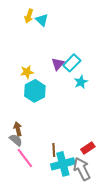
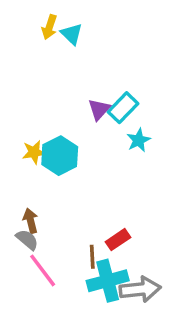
yellow star: (27, 72) -> (34, 152), moved
red rectangle: (88, 148) -> (118, 240), moved
gray arrow: (82, 169) -> (140, 289), turned 110

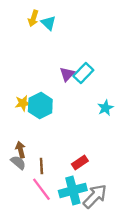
cyan star: (139, 140) -> (105, 108), moved
brown line: (92, 257) -> (41, 166), moved
pink line: (43, 270) -> (41, 189), moved
gray arrow: (140, 289) -> (95, 196), turned -40

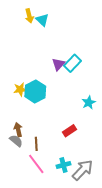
yellow arrow: (33, 18) -> (29, 16), turned -32
cyan star: (105, 108) -> (89, 103), moved
red rectangle: (80, 163) -> (69, 131), moved
cyan cross: (73, 190) -> (63, 165), size x0.6

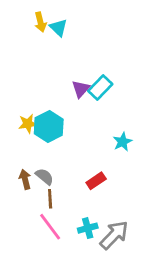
gray semicircle: (16, 141) -> (45, 177), moved

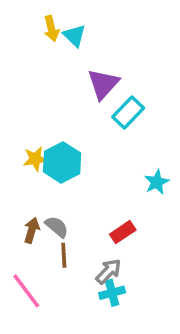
purple triangle: (81, 89) -> (103, 84), moved, size x1.4
brown arrow: (25, 179) -> (32, 230), turned 30
pink line: (50, 227) -> (26, 291), moved
gray arrow: (114, 235) -> (108, 271), moved, size x0.7

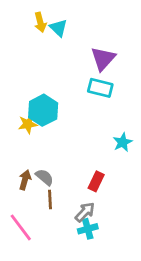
purple triangle: (103, 84) -> (103, 59), moved
cyan rectangle: (128, 112) -> (100, 88), turned 60
cyan hexagon: (62, 162) -> (43, 110), moved
red rectangle: (123, 232) -> (96, 181), turned -30

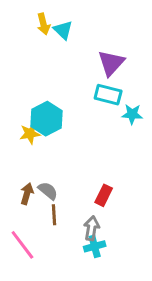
cyan star: (123, 142) -> (132, 114), moved, turned 30
gray arrow: (85, 212) -> (92, 228), turned -35

